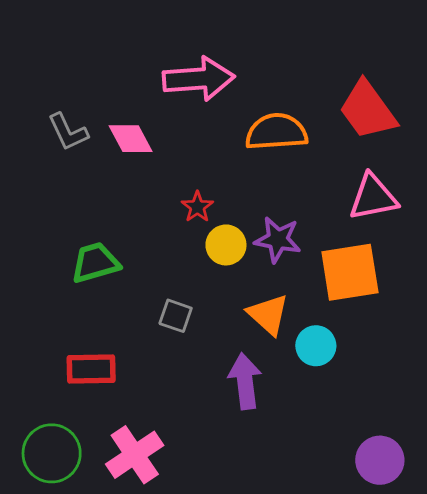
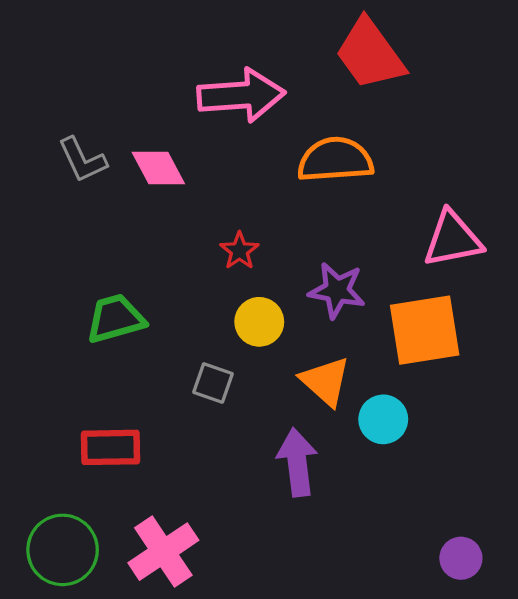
red trapezoid: (368, 110) -> (370, 54), moved
yellow circle: (226, 245) -> (259, 322), moved
purple circle: (380, 460) -> (461, 558), size x0.7

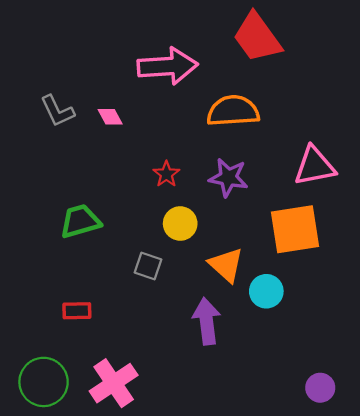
pink diamond: (158, 168) -> (110, 117), size x0.7
purple star: (337, 290) -> (228, 178), moved
red rectangle: (110, 447) -> (77, 311), size x0.7

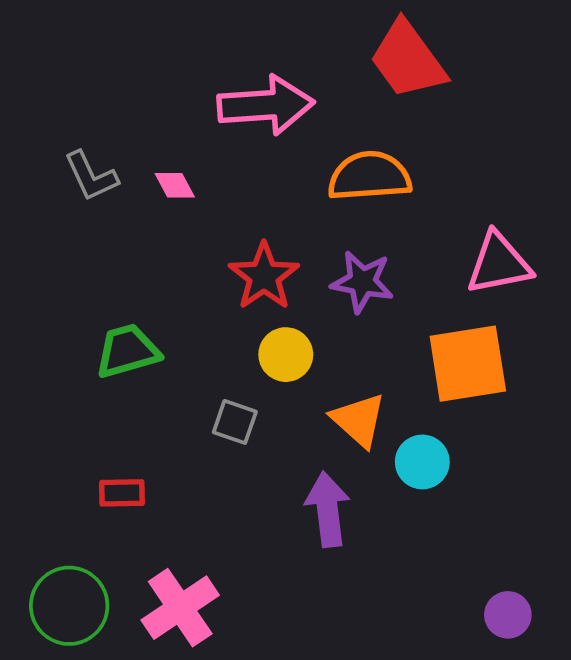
red star: (166, 174) -> (264, 276), size x1.6

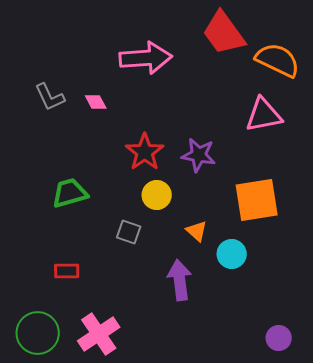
orange semicircle: (370, 176) -> (278, 60), moved, turned 30
pink triangle: (499, 264) -> (264, 115), moved
orange triangle: (359, 420) -> (197, 231), size x0.7

